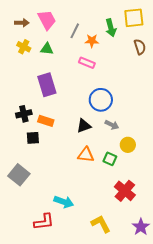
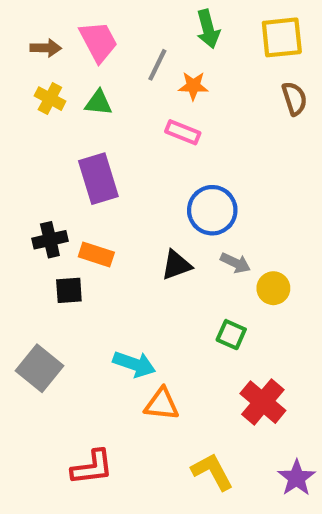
green arrow: (111, 28) -> (208, 29), moved
yellow circle: (128, 145) -> (273, 288), moved
orange triangle: (86, 155) -> (162, 404), moved
cyan arrow: (64, 202) -> (134, 364), moved

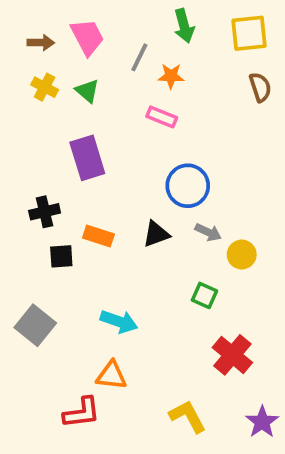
green triangle: (98, 103) -> (87, 91), turned 35
orange rectangle: (96, 254) -> (98, 236), moved
orange triangle: (162, 404) -> (111, 375), moved

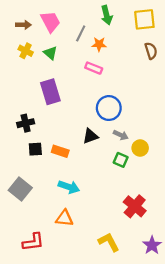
orange rectangle: (98, 236) -> (60, 151), moved
green square: (204, 295) -> (121, 160), moved
red L-shape: (82, 413) -> (33, 242), moved

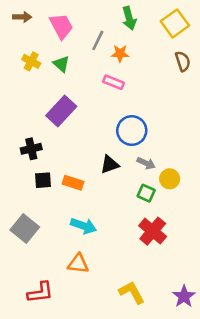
yellow square: (144, 19) -> (175, 23), turned -30
brown arrow: (23, 25) -> (22, 17), moved
purple rectangle: (50, 92) -> (61, 111), turned 60
red cross: (135, 206) -> (153, 231), moved

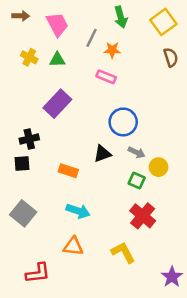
green triangle: (61, 64) -> (57, 60), turned -42
black square: (43, 180) -> (22, 163), moved
yellow L-shape: (132, 292) -> (123, 252), moved

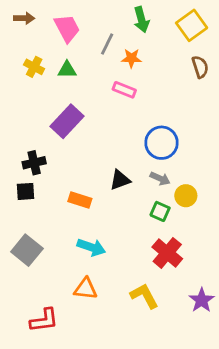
blue circle: (123, 122) -> (161, 143), moved
purple star: (172, 277) -> (202, 300), moved

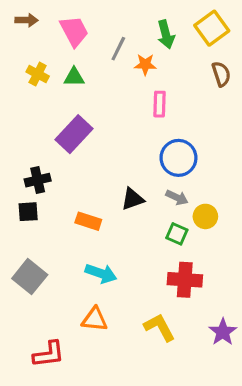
green arrow: (141, 20) -> (166, 34), moved
pink rectangle: (124, 90) -> (159, 104), moved, turned 70
red cross: (167, 253) -> (185, 280), turned -36

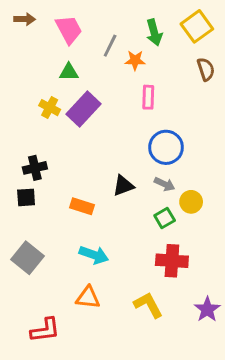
yellow cross: (38, 74) -> (50, 108), moved
purple rectangle: (74, 134) -> (84, 109), moved
green square: (177, 234) -> (165, 218), turned 36

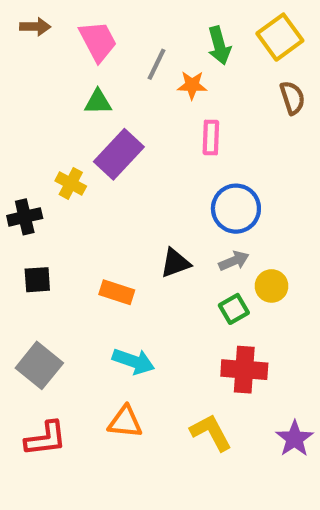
yellow cross: (50, 108) -> (71, 183), moved
black cross: (35, 168) -> (25, 217), moved
gray arrow: (165, 184) -> (234, 261), turned -48
red L-shape: (45, 330) -> (46, 439), moved

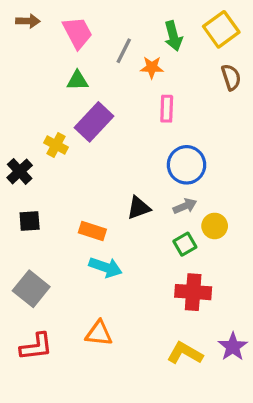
black cross: (25, 217) -> (20, 171), turned -30
cyan arrow: (133, 361) -> (106, 267), moved
yellow L-shape: (211, 432) -> (185, 353), moved, turned -32

